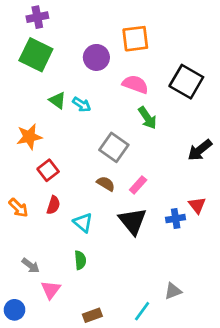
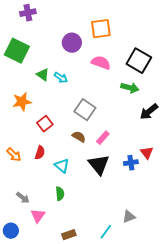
green square: (36, 55) -> (17, 51), moved
green arrow: (147, 118) -> (130, 88), moved, turned -42
red square: (48, 170) -> (45, 124), moved

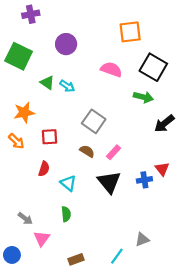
orange square: (101, 29) -> (130, 32), moved
purple circle: (72, 43) -> (66, 44), moved
red square: (45, 124) -> (49, 137), turned 35
orange arrow: (14, 155) -> (16, 141), moved

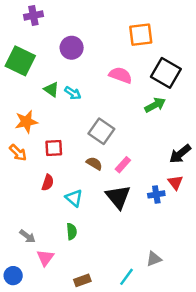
green arrow: (143, 97) -> (155, 105), turned -42
black arrow: (164, 124) -> (180, 154), moved

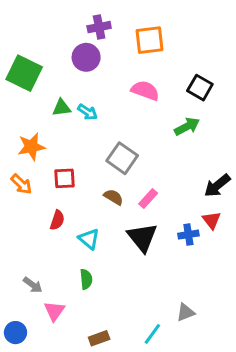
purple cross: (33, 16) -> (99, 27), moved
orange square: (141, 35) -> (150, 40), moved
black square: (166, 73) -> (200, 88), size x0.7
green triangle: (51, 89) -> (62, 108), turned -42

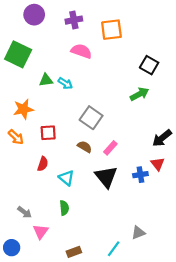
purple circle: (86, 57) -> (34, 15), moved
pink semicircle: (145, 90) -> (81, 51), moved

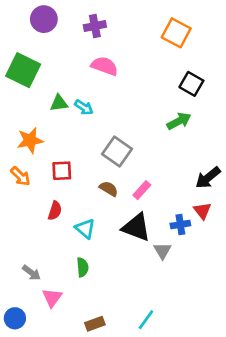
orange square: (111, 30) -> (176, 33), moved, turned 35
black triangle: (106, 177) -> (136, 227), turned -30
gray triangle: (138, 233) -> (162, 251), moved, turned -40

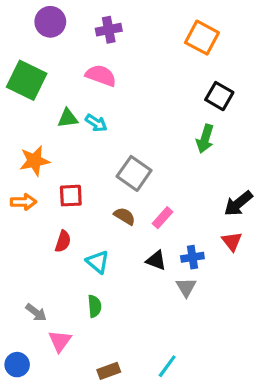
pink semicircle: (105, 66) -> (101, 76), moved
green arrow: (179, 121) -> (205, 139), turned 135
orange arrow: (20, 176) -> (23, 202), turned -45
blue cross: (180, 225) -> (192, 257), moved
black triangle: (136, 227) -> (156, 260), size x0.6

